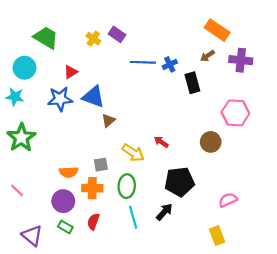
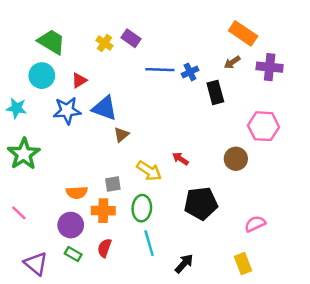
cyan circle: (25, 68) -> (42, 76), moved
black arrow: (164, 212) -> (184, 264), moved

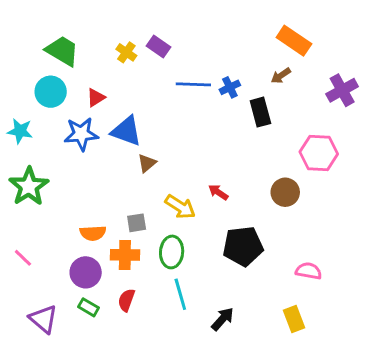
purple cross: (270, 67) -> (342, 90), moved, turned -35
pink semicircle: (255, 224) -> (309, 271), turned 35

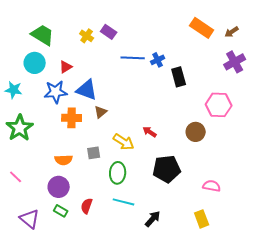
brown arrow: (281, 76) -> (232, 32), moved
orange cross: (125, 255) -> (72, 118), moved
cyan line: (180, 294) -> (124, 202), turned -60

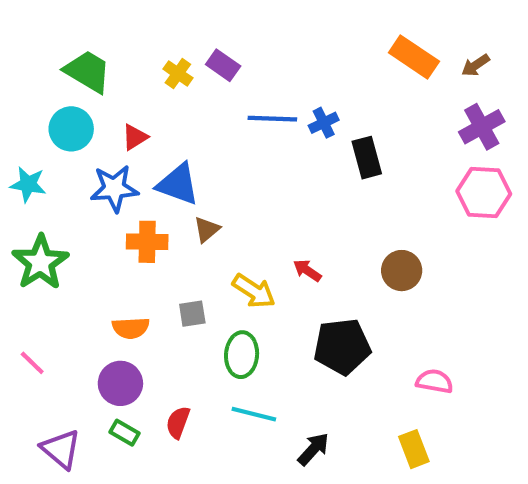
pink hexagon: (219, 105) -> (484, 193), moved

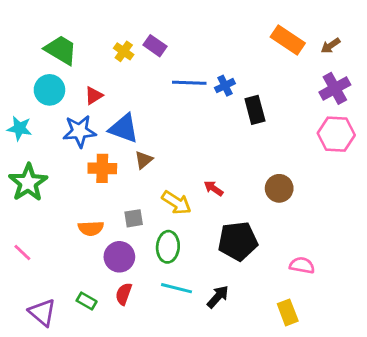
purple circle: (120, 383) -> (119, 257), moved
black arrow: (313, 449) -> (218, 297), moved

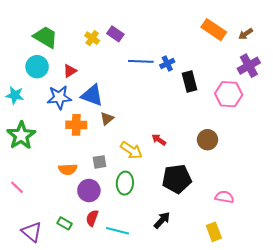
pink hexagon: (336, 134) -> (229, 94), moved
cyan line: (176, 288) -> (118, 231), moved

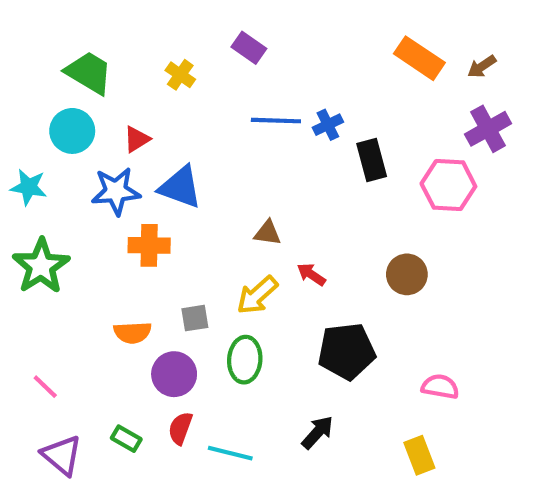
purple rectangle: (115, 34) -> (249, 48), moved
brown triangle: (107, 119) -> (268, 233), moved, turned 48
yellow arrow: (131, 150) -> (257, 295), turned 105
pink line: (17, 187) -> (45, 387), moved

